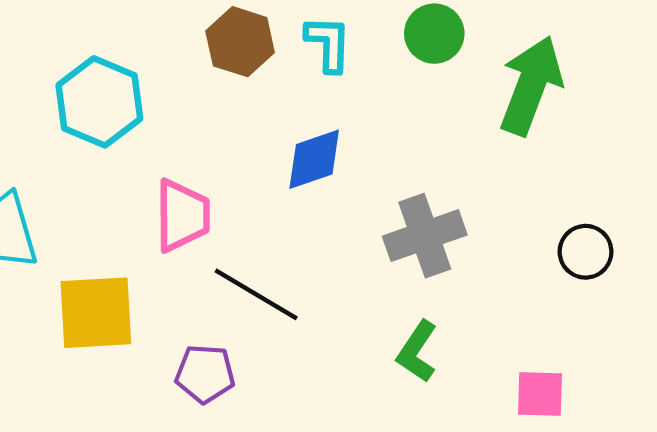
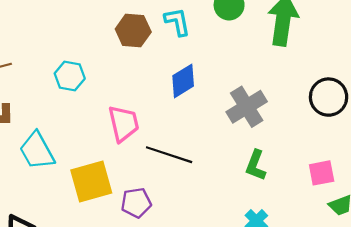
cyan hexagon: (99, 102) -> (70, 76), size x0.7
black circle: (586, 252) -> (329, 97), size x1.4
purple pentagon: (205, 374) -> (136, 203), moved

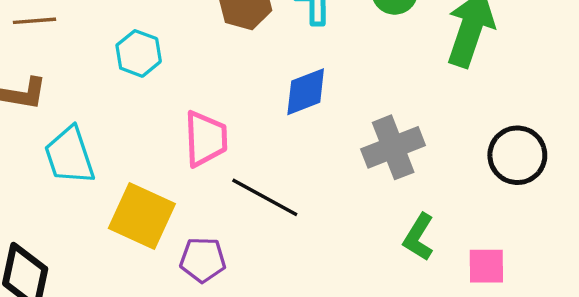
green L-shape: (256, 165) -> (419, 237), moved
yellow square: (91, 181) -> (142, 216), turned 30

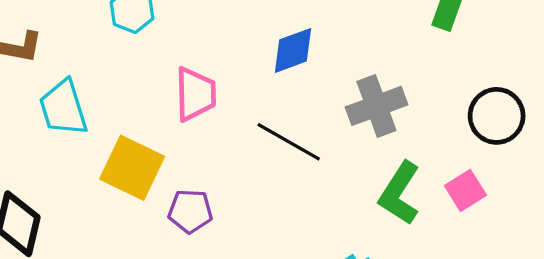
black line: (265, 197) -> (289, 142), moved
green L-shape: (419, 237) -> (400, 193), size x1.4
pink square: (486, 266) -> (465, 190), moved, turned -33

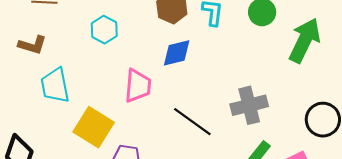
blue diamond: (293, 50) -> (177, 53), moved

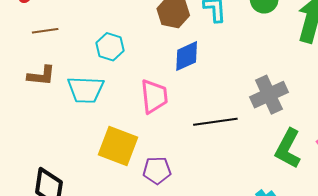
cyan trapezoid: (55, 85) -> (86, 90), moved, turned -66
black line: (192, 122) -> (215, 122), turned -33

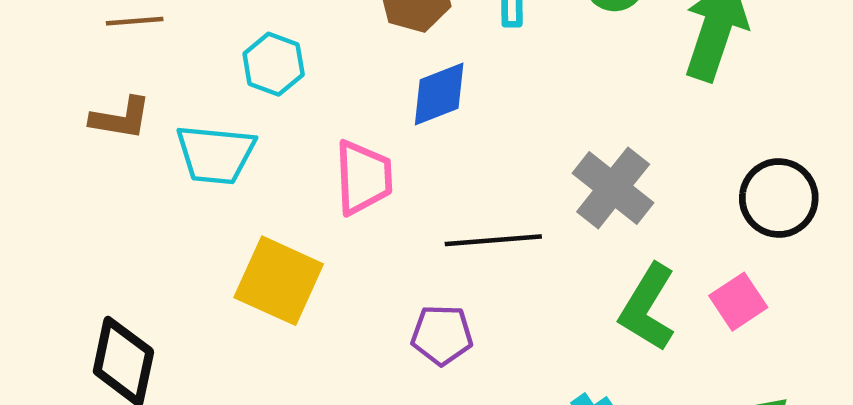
gray cross: (269, 95) -> (613, 188), turned -30
purple pentagon: (157, 170) -> (442, 335), moved

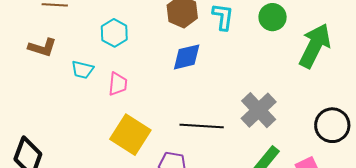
cyan trapezoid: (215, 154) -> (82, 70), size x0.6
pink trapezoid: (363, 177) -> (118, 84), moved, size x0.7
yellow square: (279, 281) -> (130, 135), moved

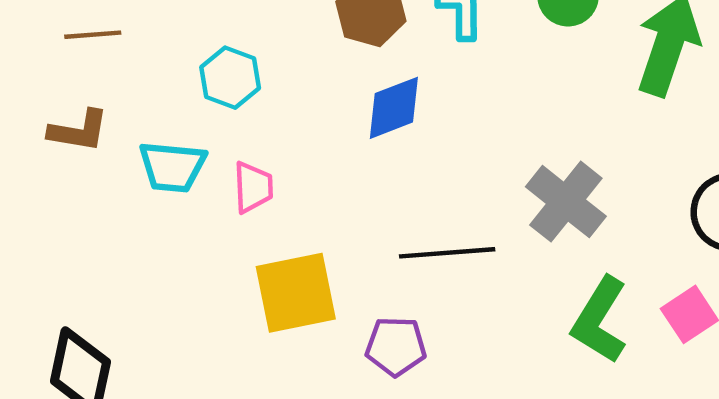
cyan trapezoid: (82, 70) -> (172, 167), size x1.4
yellow square: (130, 135) -> (296, 293), turned -36

